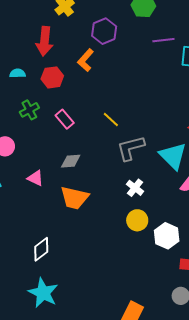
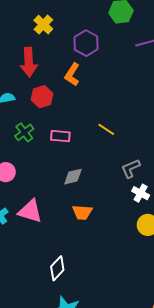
pink rectangle: (65, 119) -> (60, 136), turned -36
gray L-shape: (131, 148) -> (131, 168), moved, size x0.7
pink triangle: (35, 178) -> (30, 211), moved, size x1.5
orange trapezoid: (74, 198) -> (82, 212), size x0.7

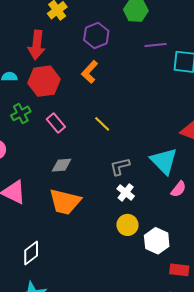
orange L-shape: (72, 75) -> (90, 72), moved
red hexagon: (42, 97) -> (44, 81), size x1.4
pink rectangle: (60, 136) -> (56, 123), turned 36
orange trapezoid: (82, 212) -> (65, 202), size x1.6

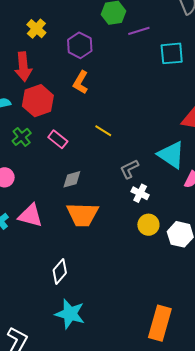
purple line: (156, 45) -> (139, 31), moved

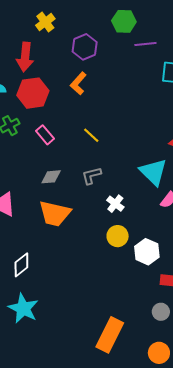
gray L-shape: (129, 169) -> (91, 176), moved

